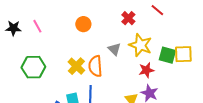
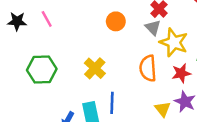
orange circle: (83, 24) -> (116, 21), moved
gray triangle: (114, 49) -> (153, 28), moved
orange semicircle: (95, 66) -> (148, 68), moved

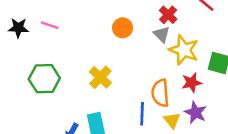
pink line: (47, 19) -> (50, 25), turned -42
orange semicircle: (148, 68) -> (160, 93), moved
blue line: (112, 103) -> (142, 114), moved

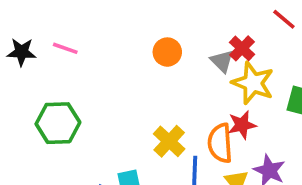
red cross: (168, 15) -> (242, 48), moved
yellow cross: (100, 77) -> (169, 141), moved
red star: (192, 83) -> (242, 125), moved

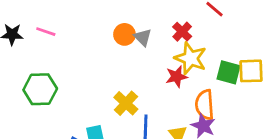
gray triangle: (222, 61) -> (143, 37), moved
red star: (242, 125) -> (177, 77), moved
orange semicircle: (220, 143) -> (205, 105), moved

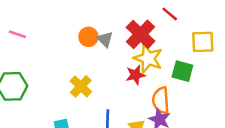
red cross: (182, 32) -> (141, 34), size x1.6
yellow square: (251, 71) -> (203, 42), moved
yellow cross: (126, 103) -> (81, 86), moved

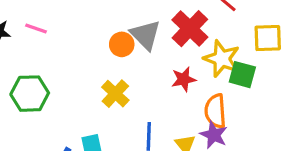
orange circle: (88, 37) -> (122, 44), moved
gray triangle: (105, 39) -> (146, 35), size x1.5
yellow star: (148, 58) -> (222, 59), moved

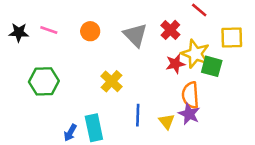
red cross: (190, 29) -> (170, 30), size x0.7
orange circle: (122, 44) -> (90, 31), moved
red star: (184, 79) -> (175, 64), moved

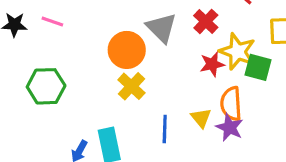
orange circle: (90, 31) -> (127, 50), moved, size x1.5
yellow triangle: (167, 121) -> (201, 118), moved

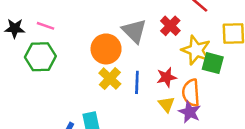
red star: (212, 64) -> (166, 77), moved
green hexagon: (46, 86) -> (40, 57), moved
blue line: (165, 129) -> (137, 82), moved

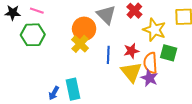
green square: (213, 63) -> (169, 53), moved
yellow cross: (110, 79) -> (80, 44), moved
yellow triangle: (166, 104) -> (131, 72), size x1.6

